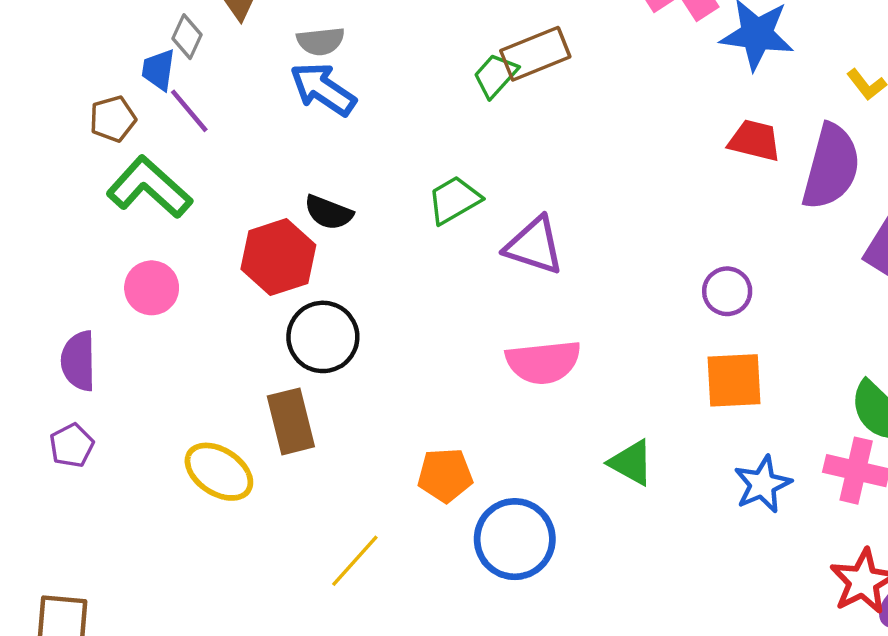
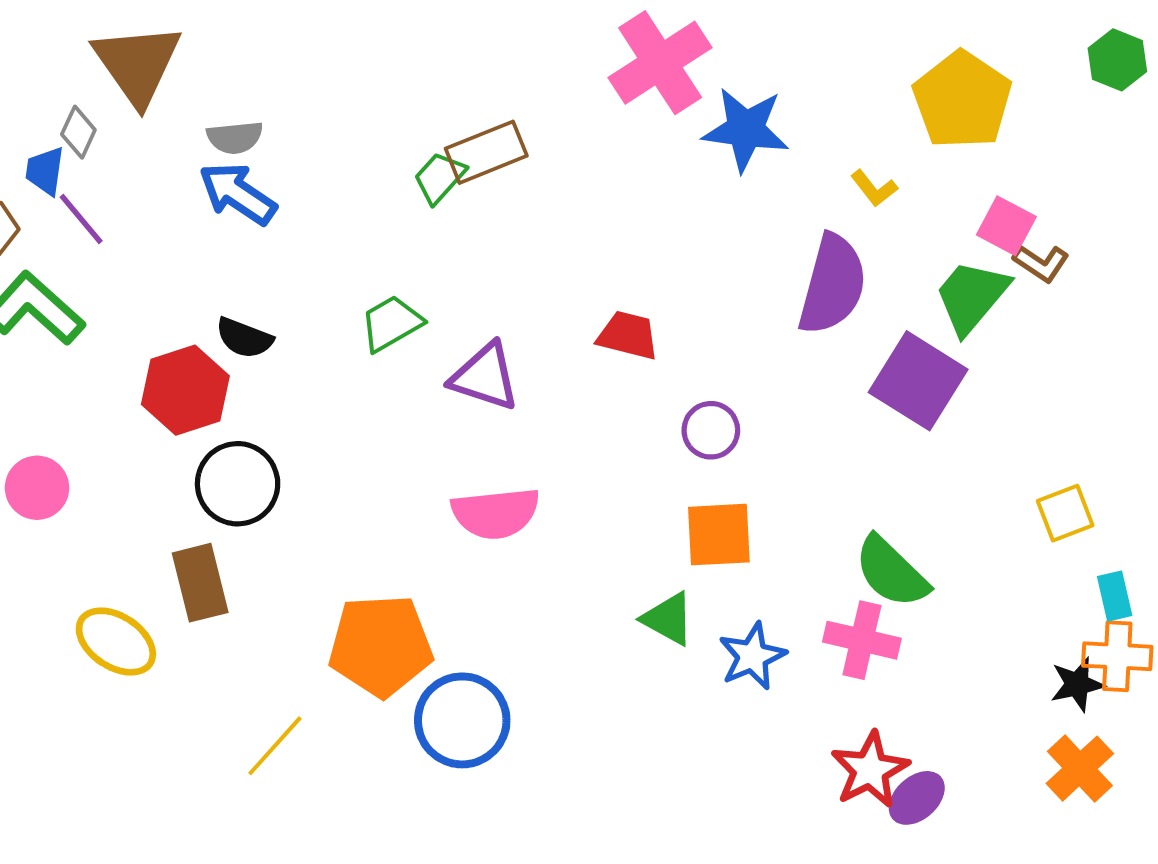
red trapezoid: (755, 141) -> (628, 335), moved
pink circle: (152, 288) -> (37, 488), moved
green triangle: (631, 463) -> (668, 619), moved
orange pentagon: (445, 475) -> (381, 646), size x1.6

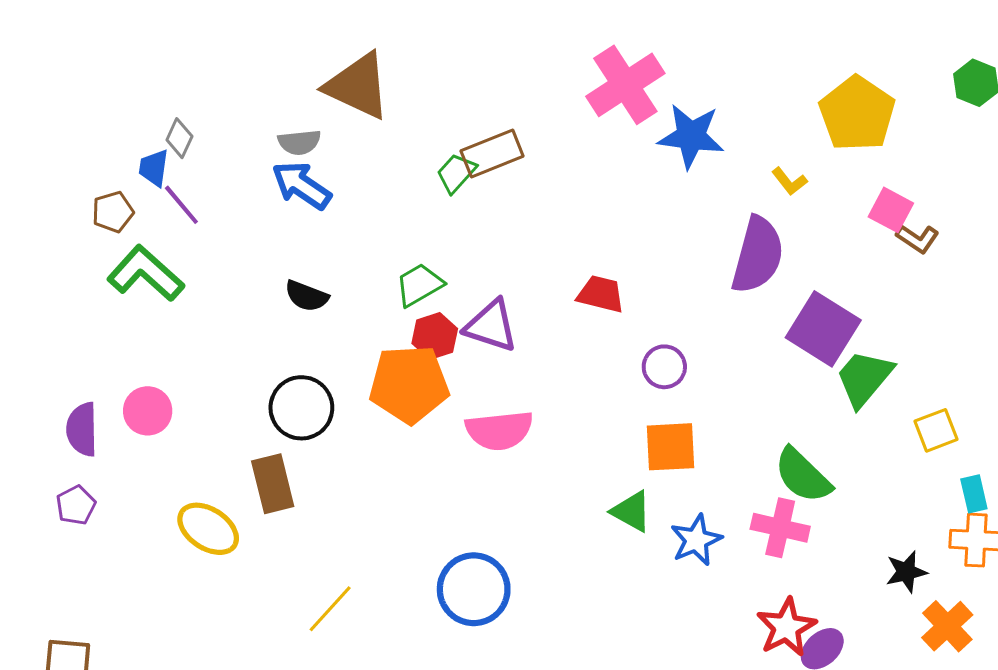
brown triangle: (137, 64) -> (358, 86), moved, turned -30
green trapezoid: (972, 297) -> (864, 378), moved
red hexagon: (185, 390) -> (435, 336), moved, size x0.7
orange pentagon: (381, 646) -> (409, 384), moved
black star: (1077, 684) -> (906, 572), moved

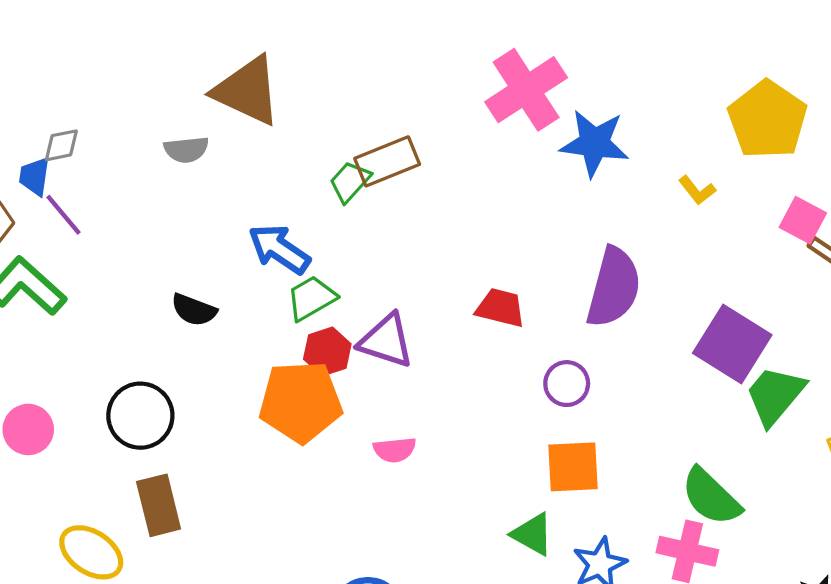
gray diamond: (179, 138) -> (61, 145), turned 54
blue arrow: (301, 185) -> (279, 249), moved
purple semicircle: (758, 255) -> (614, 287), moved
black circle: (301, 408) -> (140, 416), moved
pink semicircle: (499, 430) -> (395, 450), size x0.6

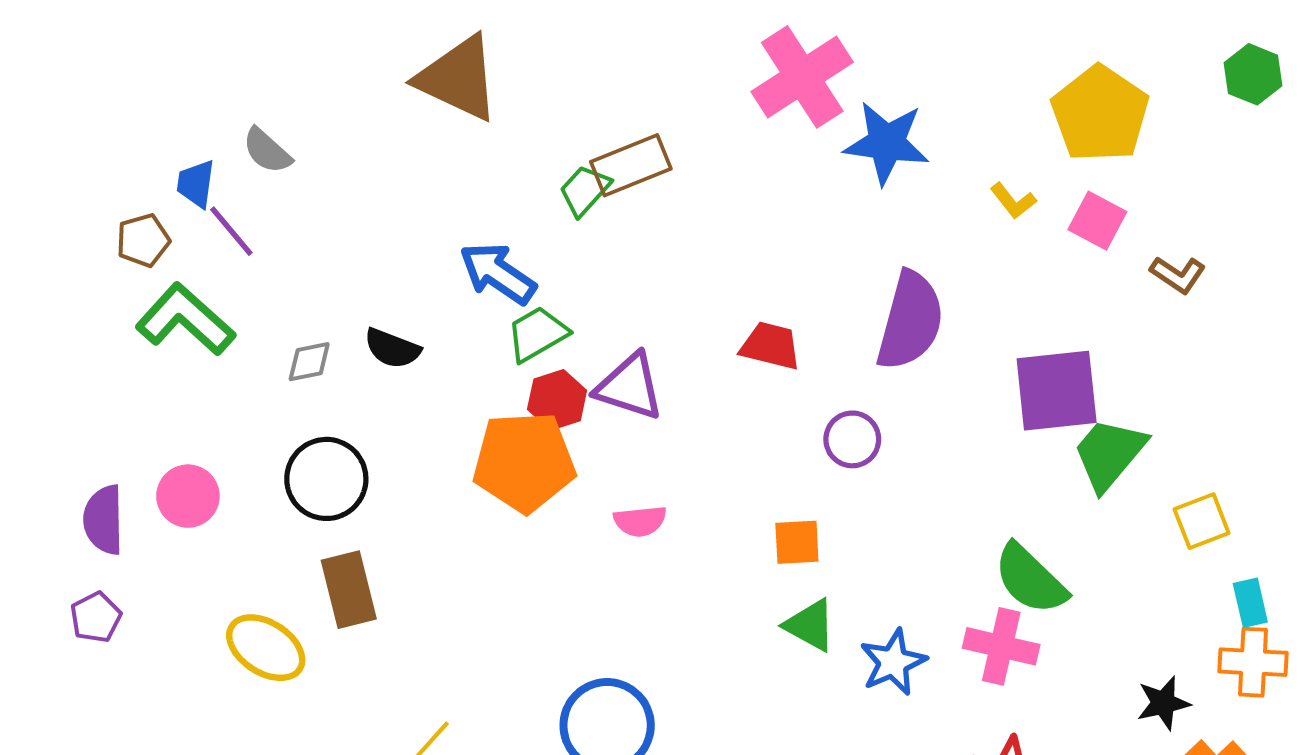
gray diamond: (61, 145) -> (309, 362), moved
gray semicircle: (186, 150) -> (267, 151), moved, turned 48
pink square: (803, 220) -> (1097, 221), moved
purple square: (732, 344) -> (1057, 391), turned -38
orange square: (573, 467) -> (797, 542), moved, size x0.7

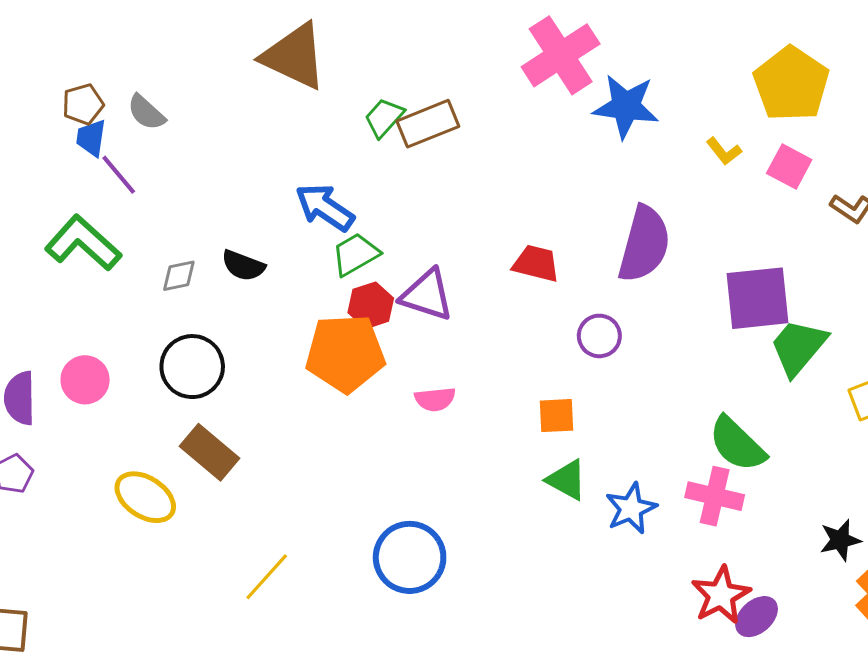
green trapezoid: (585, 190) -> (384, 118), moved
brown pentagon: (143, 240) -> (83, 104), moved
brown rectangle: (349, 590) -> (210, 452), turned -36

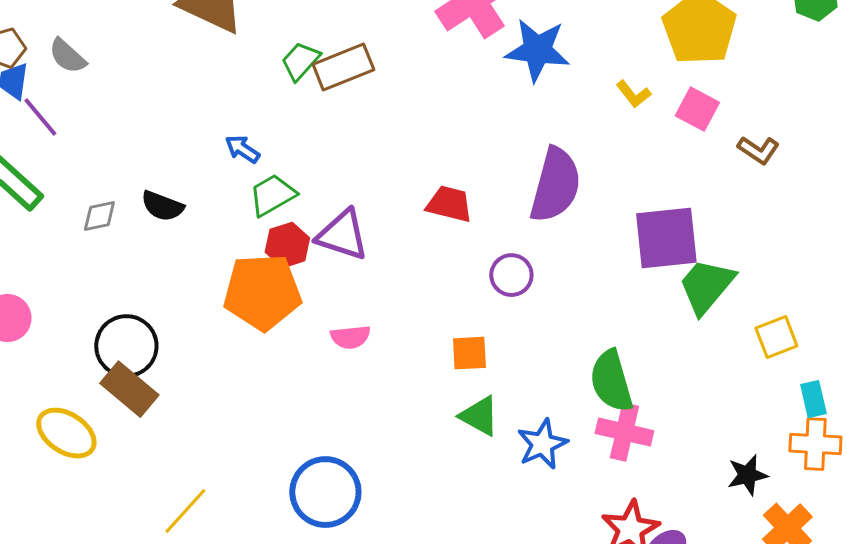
blue arrow: (325, 207) -> (242, 149), size x0.6
black circle: (192, 367) -> (126, 346), moved
green semicircle: (737, 444) -> (611, 381), moved, turned 30

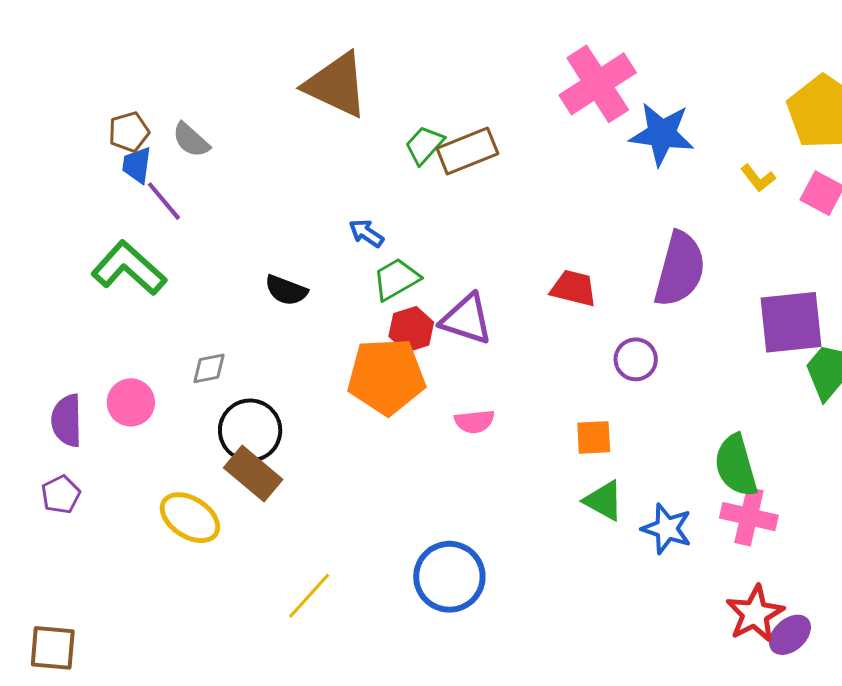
gray diamond: (99, 216) -> (209, 368), moved
blue star: (542, 444) -> (667, 529), turned -30

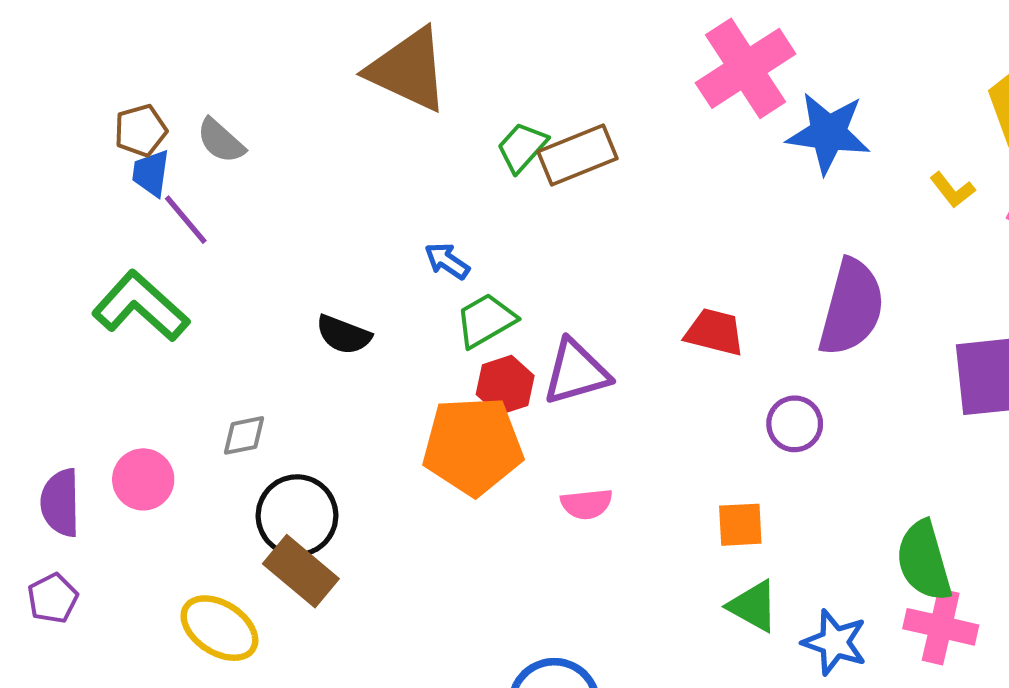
purple triangle: (466, 319) -> (576, 372), turned -34

